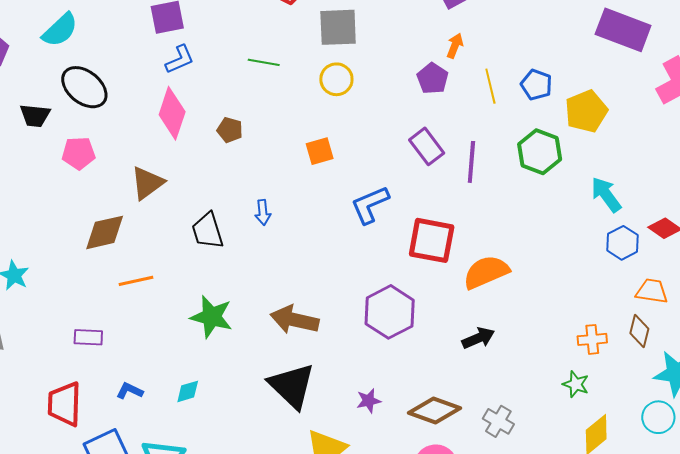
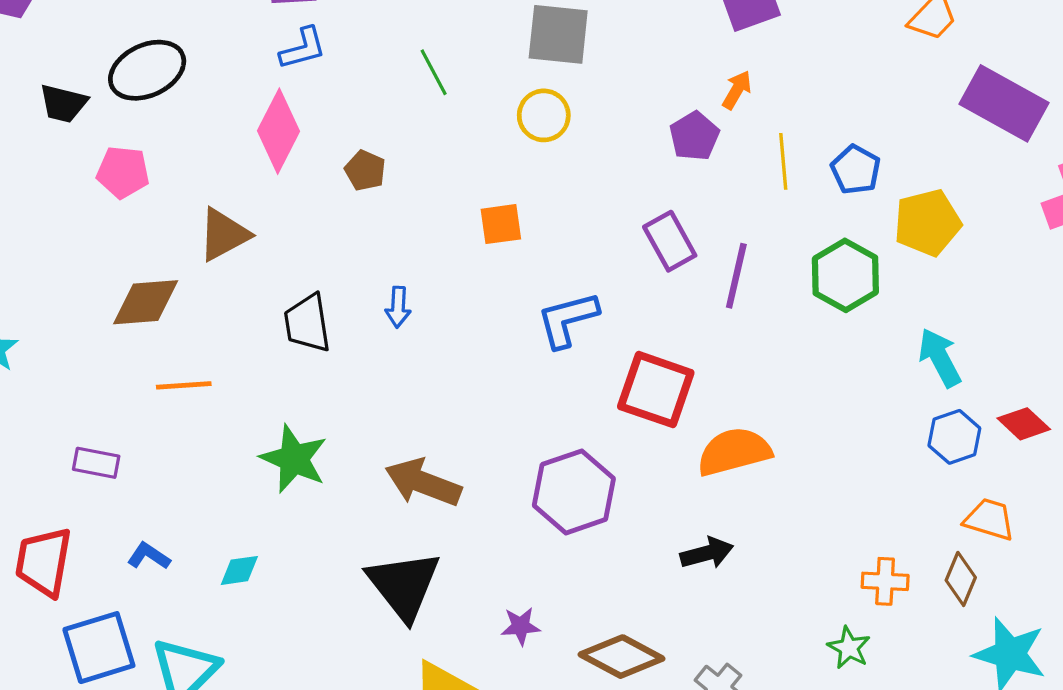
green line: (264, 62) -> (434, 72), turned 44
black ellipse: (84, 87) -> (147, 70), turned -72

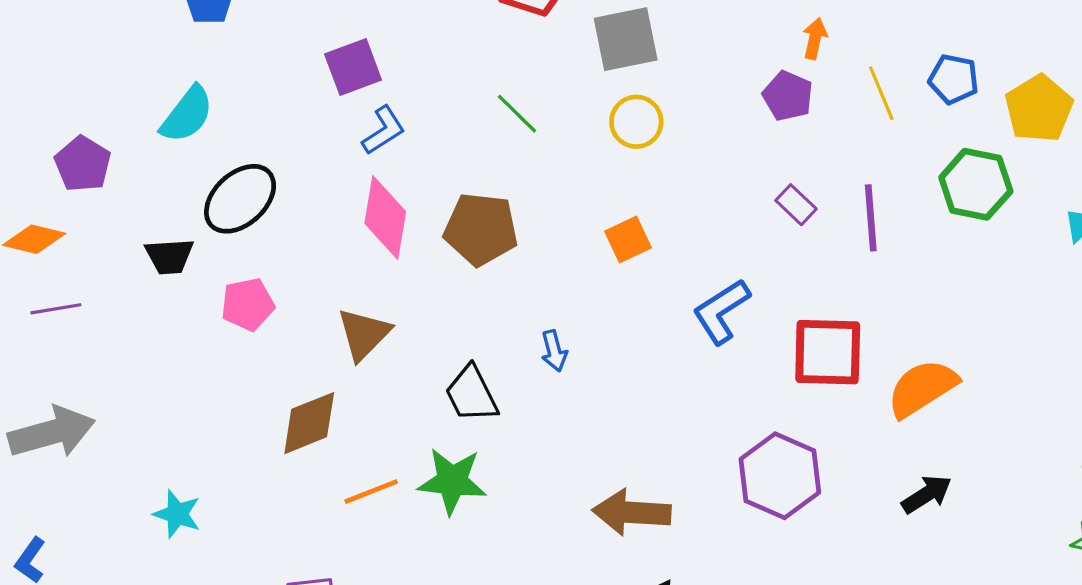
brown pentagon: (365, 170) -> (481, 229), size x1.8
purple rectangle: (670, 241) -> (796, 205), size x0.7
green star: (294, 459) -> (452, 481), moved

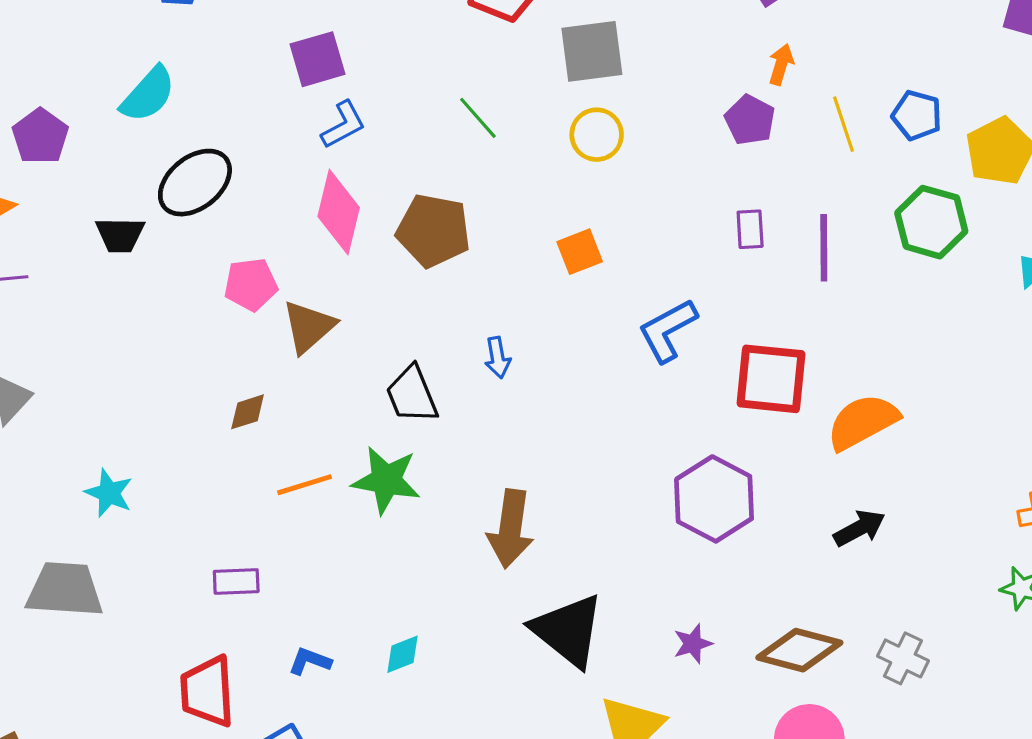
purple rectangle: (796, 205) -> (750, 229), turned 39
pink pentagon: (248, 304) -> (251, 284), moved
brown diamond: (309, 423) -> (248, 412), size x0.6
brown arrow: (632, 512) -> (510, 529), moved, turned -90

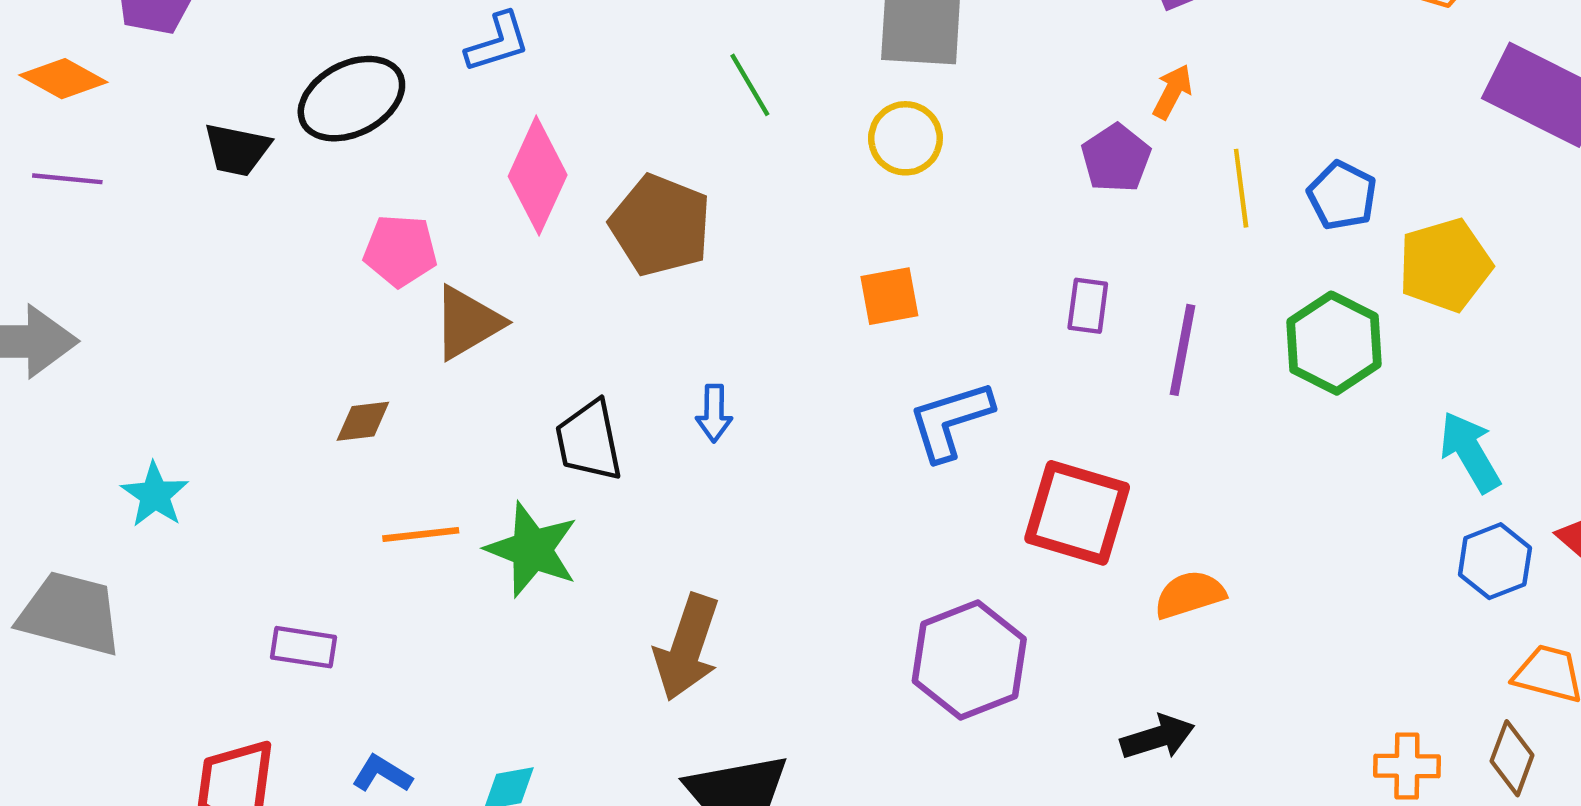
blue L-shape: (343, 125) -> (498, 42), moved
orange square: (580, 252) -> (889, 296), moved
orange semicircle: (863, 422) -> (1190, 595), size x0.7

